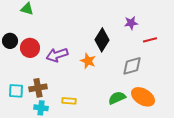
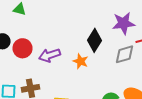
purple star: (131, 23) -> (124, 23), size x1.6
gray diamond: (132, 66) -> (124, 54), moved

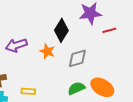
gray diamond: (124, 54) -> (77, 58), moved

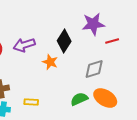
purple arrow: (16, 45) -> (24, 45), moved
gray diamond: (77, 58) -> (94, 69), moved

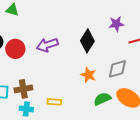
purple star: (93, 24) -> (116, 24), size x0.7
orange star: (50, 62) -> (88, 75), moved

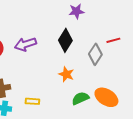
purple star: (116, 24) -> (76, 11), moved
gray diamond: (117, 69) -> (95, 54), moved, turned -40

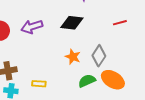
black diamond: (65, 40) -> (72, 23), turned 65
gray diamond: (95, 54) -> (99, 56), moved

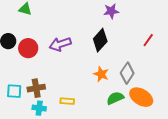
black diamond: (72, 23) -> (100, 40), turned -55
red line: (120, 23) -> (148, 40), turned -40

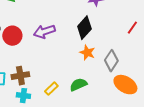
orange star: (101, 74) -> (87, 53), moved
green semicircle: (115, 98) -> (78, 85), moved
yellow rectangle: (67, 101) -> (51, 89), turned -48

